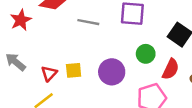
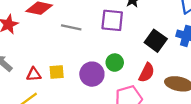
green circle: (146, 54) -> (115, 63), moved
red triangle: (49, 73) -> (34, 74), turned 42

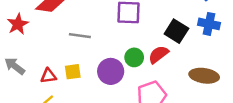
gray line: (71, 27) -> (80, 36), moved
red semicircle: (147, 73) -> (158, 54), moved, turned -150

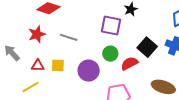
red star: (18, 24) -> (37, 34), moved
green circle: (134, 57) -> (110, 54), moved

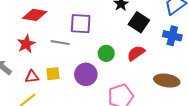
purple square: (111, 25) -> (81, 24), moved
black square: (147, 47) -> (139, 22), moved
red semicircle: (129, 63) -> (136, 53), moved

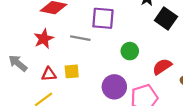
red semicircle: (136, 53) -> (162, 67), moved
purple circle: (86, 74) -> (114, 87), moved

